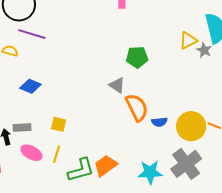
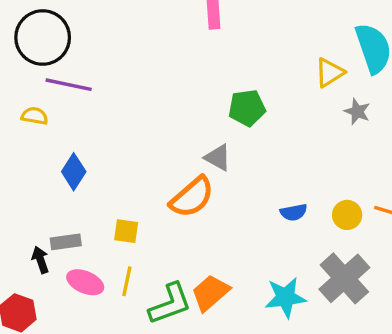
gray star: (204, 50) -> (357, 112), moved
blue diamond: (30, 86) -> (74, 172), turned -75
orange semicircle: (137, 107) -> (192, 197), moved, turned 80
yellow circle: (191, 126) -> (347, 215), size x0.6

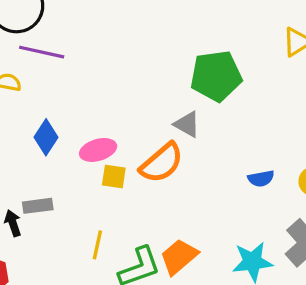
green pentagon: (247, 108) -> (216, 76), size x1.4
yellow square: (126, 231) -> (114, 177), moved
pink ellipse: (85, 282) -> (98, 150), moved, turned -40

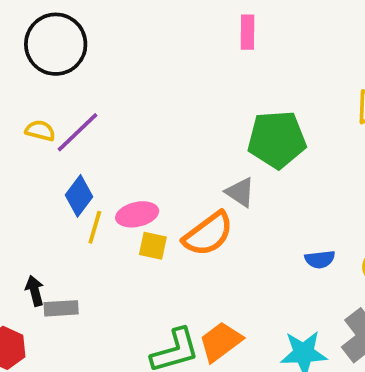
purple line: (42, 52) -> (77, 132), moved, turned -60
gray rectangle: (38, 206) -> (61, 308), moved
yellow line: (97, 245) -> (95, 227), moved

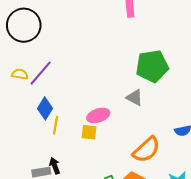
pink ellipse: (137, 214) -> (98, 115), moved
orange semicircle: (208, 234) -> (146, 150), moved
black arrow: (35, 291) -> (55, 166), moved

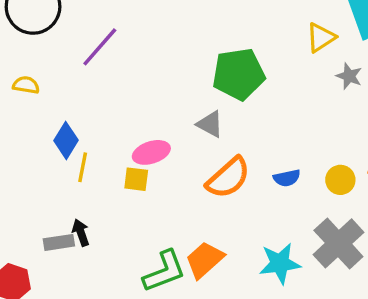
purple line: (41, 73) -> (100, 47), moved
orange semicircle: (146, 150) -> (228, 178), moved

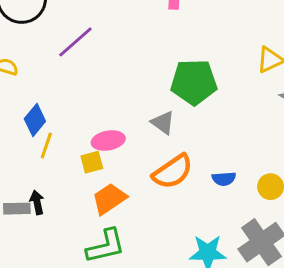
yellow square: (136, 179) -> (92, 162), turned -30
orange trapezoid: (205, 260) -> (109, 199), moved

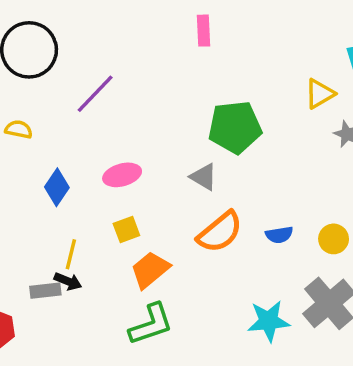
pink ellipse: (108, 141) -> (122, 175), moved
yellow line: (46, 145) -> (71, 254), moved
black arrow: (37, 202) -> (68, 281), turned 130

